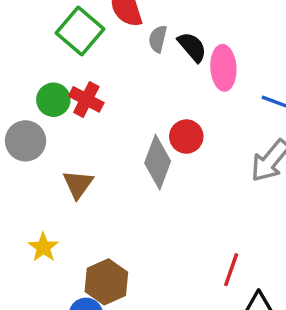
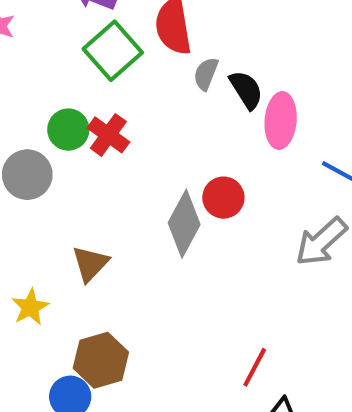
brown triangle: (78, 184) -> (90, 264), moved

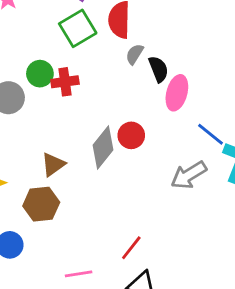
red cross: (108, 135) -> (65, 82), turned 36
brown triangle: (90, 264) -> (53, 164), moved
brown hexagon: (101, 360) -> (41, 204), moved

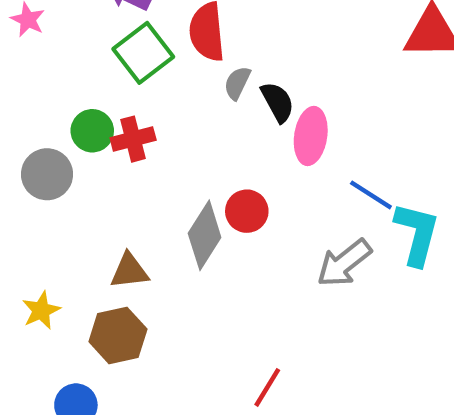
brown triangle: (53, 164) -> (129, 271), turned 36

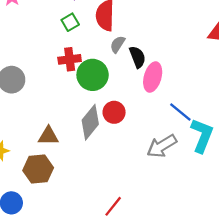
green square: (143, 53) -> (70, 22), size x0.6
green circle: (92, 131) -> (93, 75), moved, size x1.4
red cross: (133, 139) -> (70, 59), moved

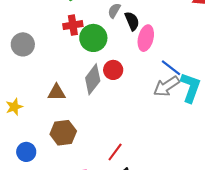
gray arrow: (162, 146) -> (166, 86), moved
brown hexagon: (38, 169) -> (63, 133), moved

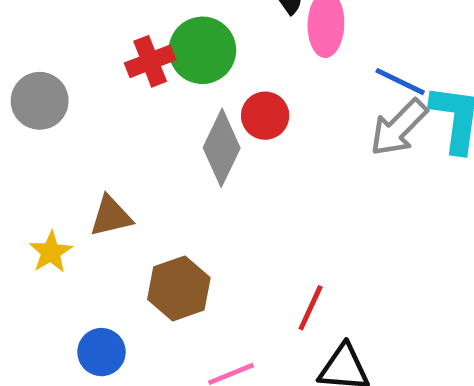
red cross: (73, 25) -> (150, 61), moved
brown triangle: (57, 92) -> (111, 216), moved

